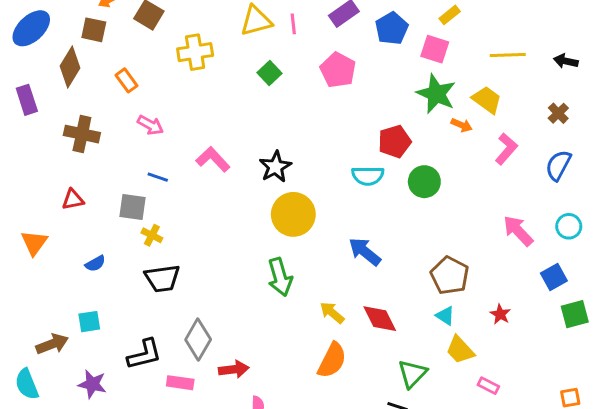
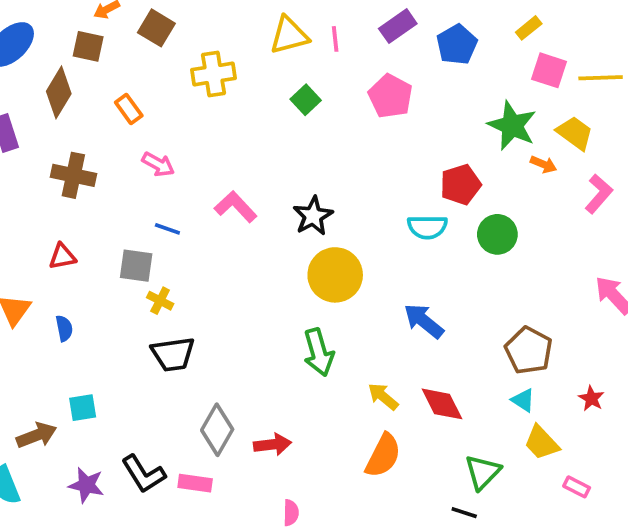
pink square: (435, 49) -> (549, 70), moved
blue semicircle: (95, 264) -> (64, 328), moved, turned -72
black L-shape: (144, 354) -> (143, 474), moved, turned 72
red arrow: (234, 369) -> (272, 444), moved

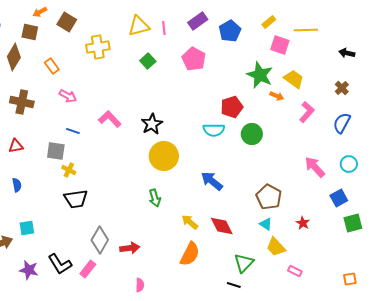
yellow line: (601, 78) -> (306, 30), moved
green arrow: (319, 352) -> (155, 198), size x0.7
pink rectangle: (195, 483) -> (88, 269), turned -60

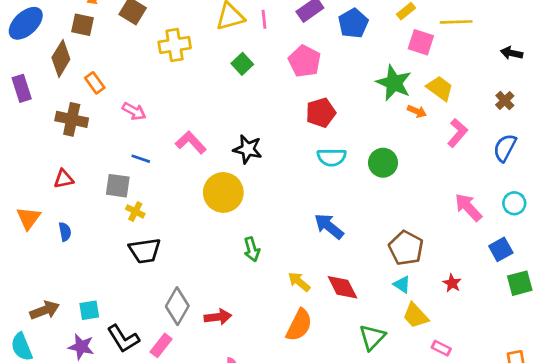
orange rectangle: (52, 66) -> (95, 83), moved
red pentagon: (232, 107) -> (321, 113), moved
black star: (152, 124) -> (248, 149), turned -30
yellow circle: (164, 156) -> (223, 192), moved
cyan square: (27, 228) -> (89, 310), moved

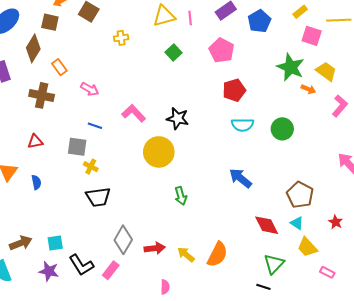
yellow cross: (175, 45) -> (121, 38), size x0.6
yellow arrow: (299, 282) -> (186, 255), moved
red diamond: (342, 287) -> (267, 225), moved

